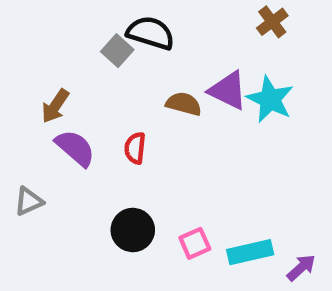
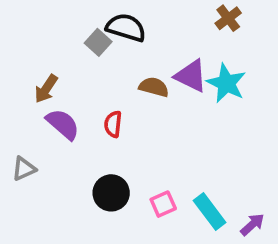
cyan rectangle: (250, 252) -> (210, 211), turned 66

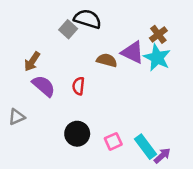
brown cross: (228, 18) -> (158, 34), moved
purple arrow: (252, 224) -> (162, 156), moved

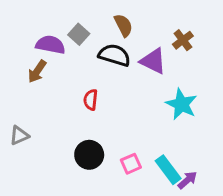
black semicircle: (87, 19) -> (114, 55), moved
cyan star: (157, 58) -> (181, 104), moved
brown semicircle: (107, 60) -> (123, 25), moved, turned 48
purple semicircle: (44, 86) -> (50, 45), moved, turned -30

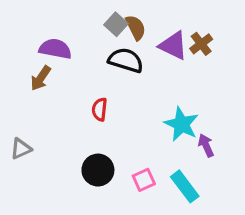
gray square: (79, 34) -> (116, 24), moved
purple triangle: (153, 61) -> (173, 45), moved
cyan star: (181, 104) -> (181, 124), moved
purple arrow: (187, 180) -> (206, 145), moved, turned -72

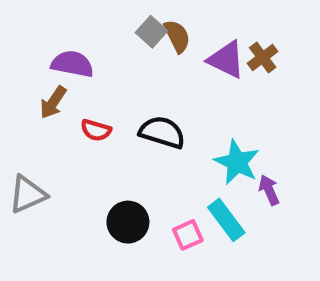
black semicircle: (126, 60) -> (162, 132), moved
red semicircle: (100, 109) -> (96, 130), moved, turned -80
gray triangle: (21, 149) -> (27, 194), size x1.4
cyan rectangle: (185, 186) -> (226, 220), moved

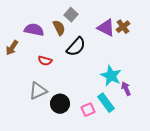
brown semicircle: (177, 36) -> (59, 28), moved
brown arrow: (53, 102) -> (12, 48), moved
black semicircle: (162, 132) -> (76, 47), moved, turned 115
gray triangle: (27, 194) -> (38, 91), moved

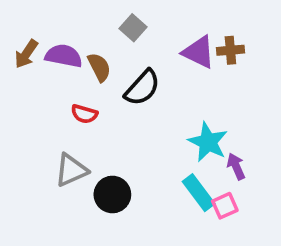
brown cross: (123, 27) -> (230, 50), turned 32
brown semicircle: (59, 28) -> (99, 67), moved
brown arrow: (12, 48) -> (26, 54), moved
pink square: (88, 110) -> (225, 206), moved

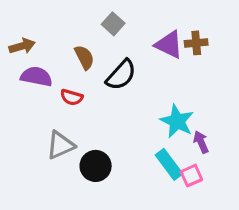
brown arrow: (26, 54) -> (22, 46), turned -140
purple semicircle: (64, 56) -> (36, 77), moved

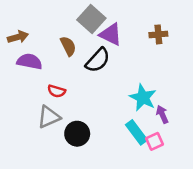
gray square: (113, 24) -> (91, 19), size x1.5
purple triangle: (169, 45) -> (111, 34), moved
red semicircle: (72, 97) -> (57, 91), moved

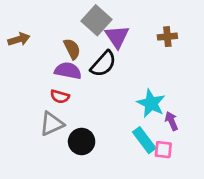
purple triangle: (111, 34) -> (117, 37), turned 30
purple semicircle: (29, 62) -> (68, 71), moved
pink square: (154, 141) -> (163, 150), turned 30

